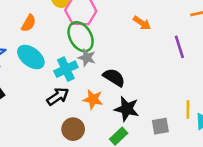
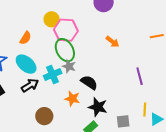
purple line: (179, 47) -> (140, 76), moved
black arrow: (58, 96) -> (30, 85), moved
brown circle: (73, 129) -> (44, 116), moved

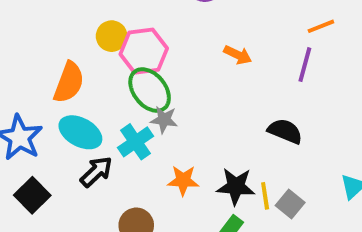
orange semicircle: (25, 38) -> (69, 82), size x1.5
purple line: (140, 76) -> (305, 65), moved, turned 42
black semicircle: (89, 82) -> (285, 131), moved
yellow line: (145, 110) -> (265, 196), moved
gray square: (123, 121) -> (290, 204), turned -32

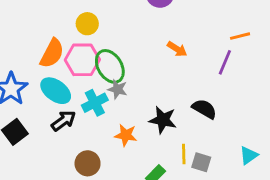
pink hexagon: (144, 51) -> (82, 60), moved
black star: (236, 186) -> (163, 120), moved
gray square: (290, 204) -> (201, 162), turned -30

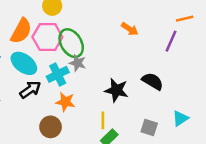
orange star: (126, 135) -> (65, 102), moved
yellow line: (184, 154) -> (103, 120), moved
cyan triangle: (249, 155) -> (180, 118), moved

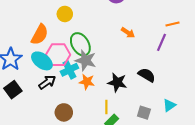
pink hexagon: (47, 37) -> (58, 55), moved
gray star: (78, 63) -> (86, 60), size x1.5
orange star: (65, 102) -> (87, 82), moved

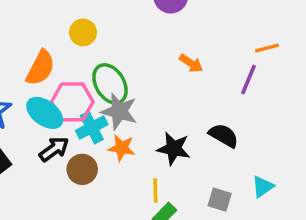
brown circle: (64, 112) -> (82, 169), moved

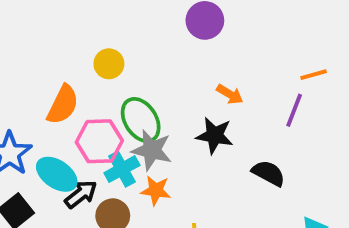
cyan ellipse: (45, 113) -> (57, 174), moved
black star: (174, 149) -> (215, 135), moved

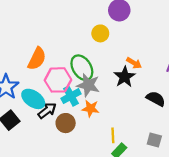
yellow circle: (109, 64) -> (100, 33), moved
orange arrow: (230, 94) -> (134, 63), moved
black star: (215, 135) -> (125, 77), turned 30

